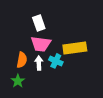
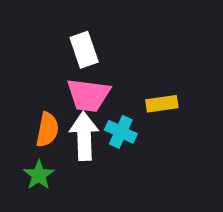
yellow rectangle: (75, 48) -> (162, 104), size x0.6
white arrow: (39, 63) -> (84, 136), size x1.5

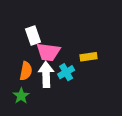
white rectangle: (84, 50) -> (33, 35), moved
cyan cross: (121, 132) -> (66, 72), turned 35

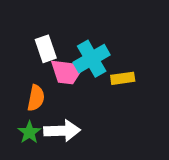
cyan cross: (66, 72) -> (92, 59), moved, size x1.5
white arrow: (46, 75) -> (62, 131), moved, turned 90

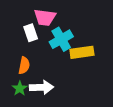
pink trapezoid: (67, 72) -> (45, 17), moved
yellow rectangle: (123, 78) -> (82, 52), size x1.5

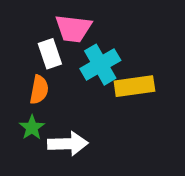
orange semicircle: (24, 65) -> (39, 90), moved
green star: (20, 88) -> (32, 127), moved

